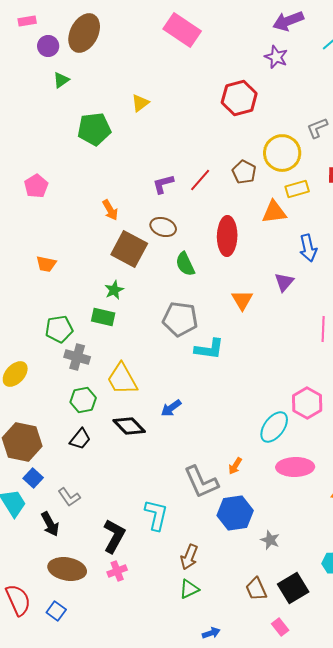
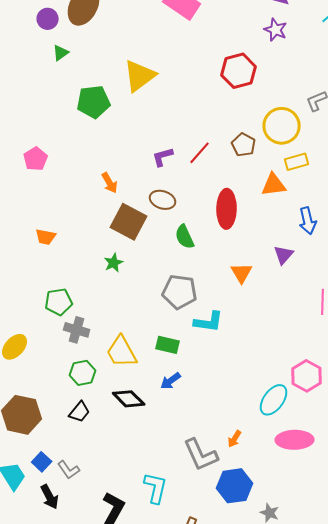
yellow triangle: (140, 103) -> (140, 76), size x1.8
green rectangle: (103, 317) -> (168, 345), moved
blue square: (33, 478) -> (42, 462), moved

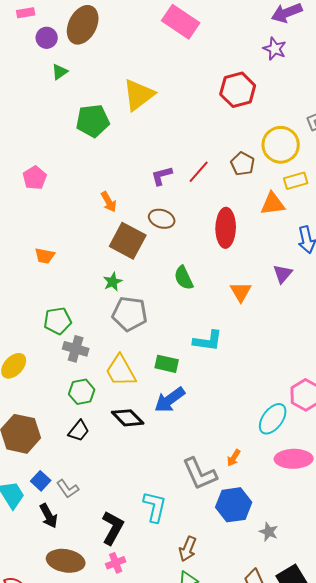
green semicircle: (185, 237) -> (184, 278), moved
gray pentagon: (180, 292) -> (130, 314), moved
blue arrow: (171, 381) -> (170, 400), size x1.5

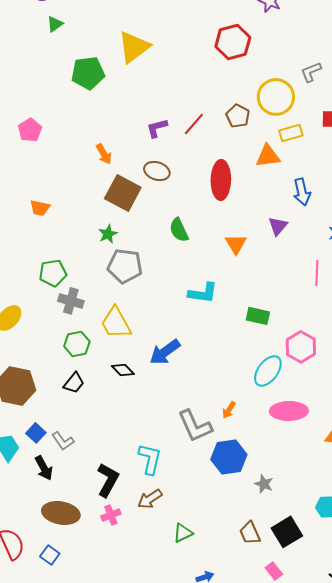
green rectangle: (167, 364) -> (258, 316), moved
black diamond: (128, 418) -> (123, 370), size x0.7
brown arrow: (188, 549) -> (150, 499), moved, turned 35

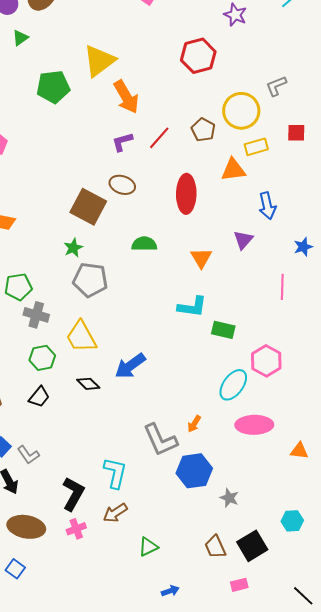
orange arrow: (104, 154) -> (126, 97), moved, size x1.6
green semicircle: (179, 230) -> (144, 244), turned 115
cyan L-shape: (203, 293) -> (192, 307), moved
pink rectangle: (274, 571) -> (239, 585), turned -66

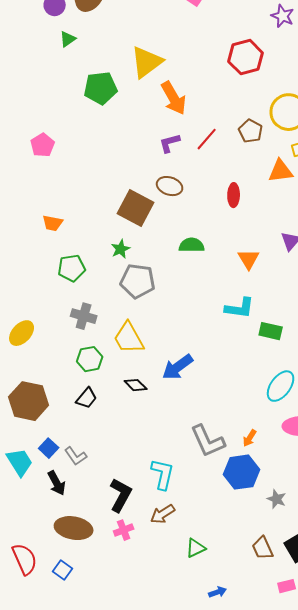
red ellipse: (186, 194) -> (234, 195), size x0.6
green pentagon: (18, 287) -> (72, 268), moved
orange arrow: (194, 424) -> (250, 438), moved

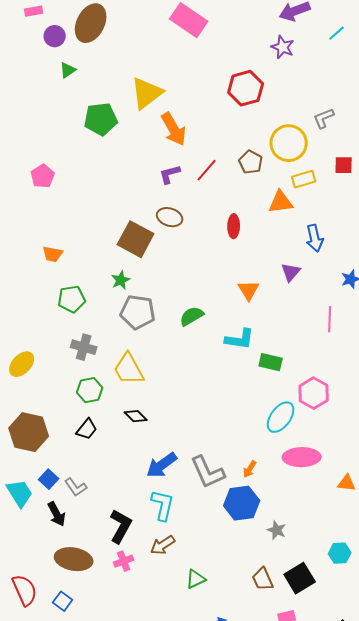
green semicircle: (192, 245) -> (192, 316), moved, turned -30
blue arrow: (178, 367) -> (162, 465), moved

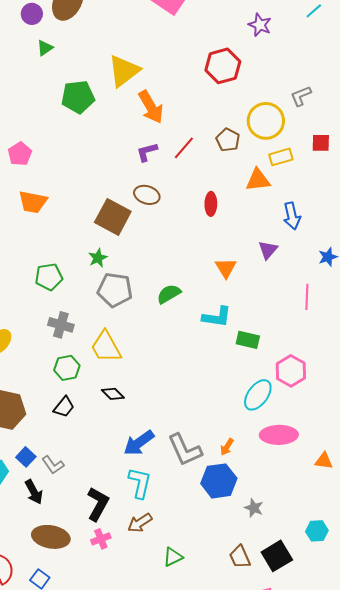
orange trapezoid: (53, 254) -> (33, 202), moved, size x1.4

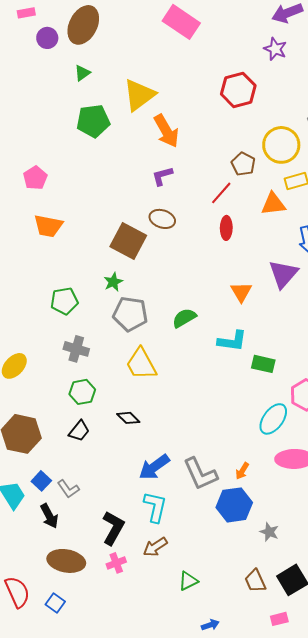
green triangle: (45, 48) -> (82, 73), moved
red line: (184, 148) -> (221, 193), moved
purple triangle: (268, 250) -> (283, 274), size x1.5
yellow trapezoid: (106, 347) -> (141, 364), moved

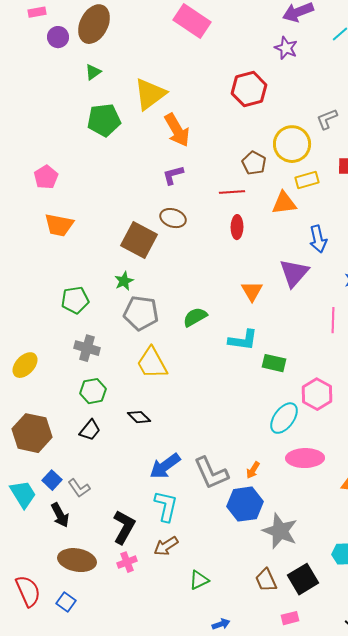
red line: (221, 193) -> (232, 192), turned 45
gray star: (269, 532) -> (280, 531), size x1.8

